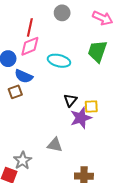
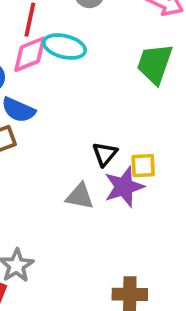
cyan ellipse: (59, 61) -> (64, 47), moved
gray triangle: (55, 145) -> (80, 196), moved

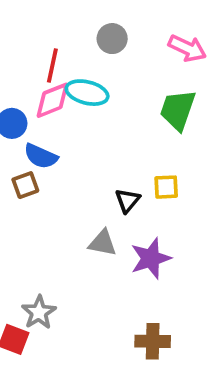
yellow square: (143, 166) -> (166, 187), moved
purple star: (124, 187) -> (151, 258), moved

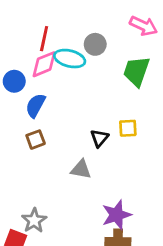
gray circle: (112, 39) -> (95, 44), moved
blue semicircle: (41, 156) -> (36, 105), turned 95
brown square: (25, 185) -> (36, 140), moved
purple star: (151, 258) -> (117, 215), moved

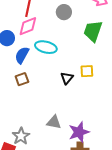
cyan ellipse: (70, 59) -> (46, 47), moved
gray triangle: (81, 169) -> (54, 122), moved

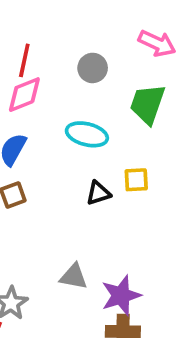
cyan ellipse: (46, 47) -> (87, 134), moved
black triangle: (67, 78) -> (98, 193), turned 32

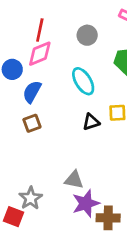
cyan ellipse: (87, 134) -> (83, 81), turned 44
purple star: (121, 296) -> (86, 203), moved

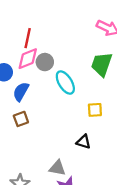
gray circle: (87, 35) -> (45, 62), moved
black triangle: (91, 122) -> (84, 142), moved, turned 35

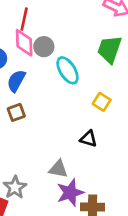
pink diamond: (28, 59) -> (24, 43), turned -70
yellow square: (95, 110) -> (102, 102), turned 35

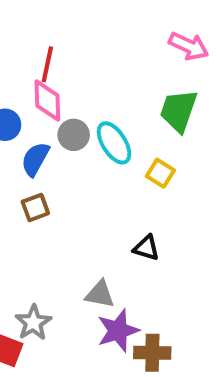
gray circle: (44, 47) -> (74, 135), moved
yellow square: (102, 102) -> (160, 173), moved

